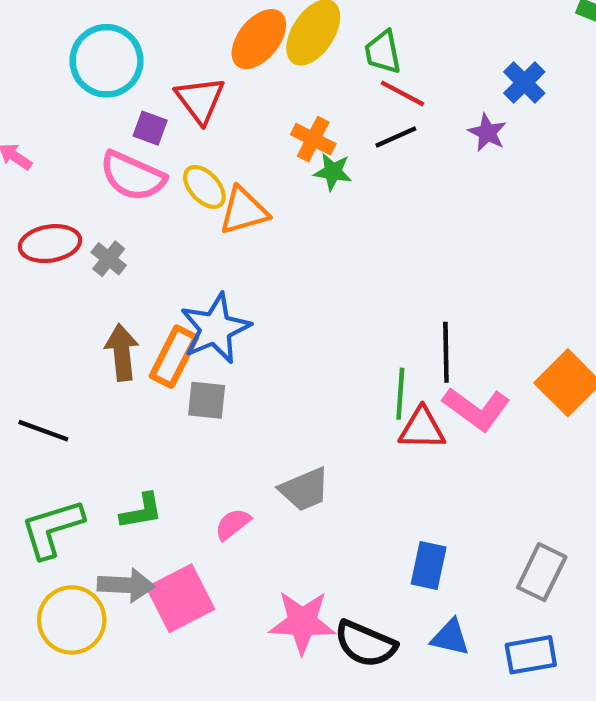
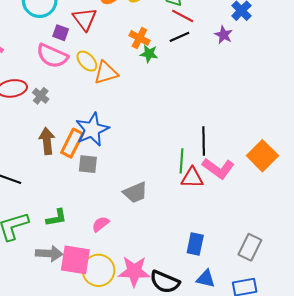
gray trapezoid: (305, 489) -> (135, 193), moved
pink square: (181, 598) -> (75, 260), turned 36
yellow circle: (72, 620) -> (98, 270), moved

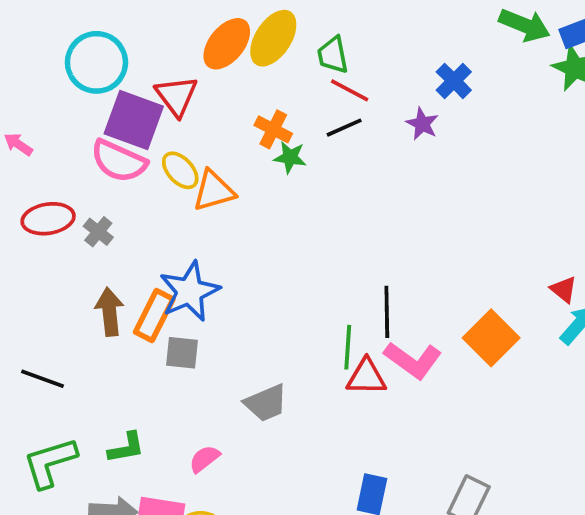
purple square: (61, 33) -> (134, 120), size x2.0

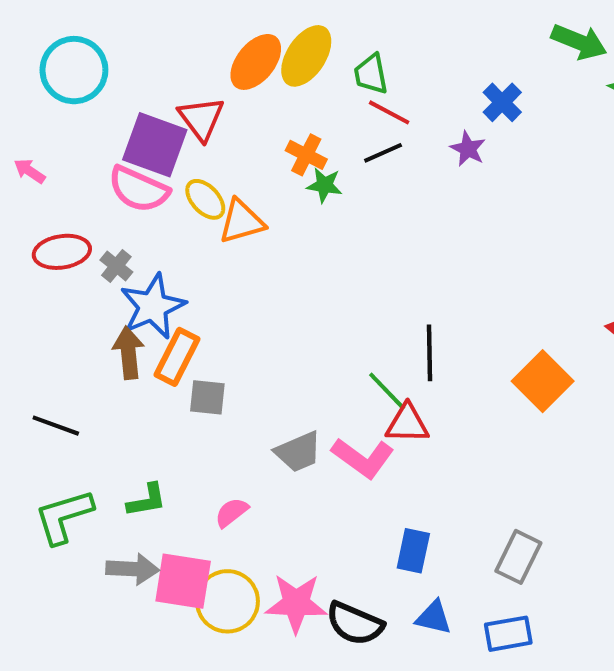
cyan circle: (96, 62) -> (74, 70), moved
blue star: (190, 291) -> (153, 306), moved
green line: (348, 347) -> (387, 391), turned -48
pink L-shape: (413, 360) -> (363, 458), moved

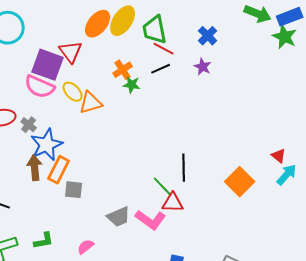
green trapezoid: (371, 74) -> (155, 30), size x1.4
blue cross: (502, 102) -> (208, 36), moved
orange cross: (306, 155) -> (123, 70), turned 30

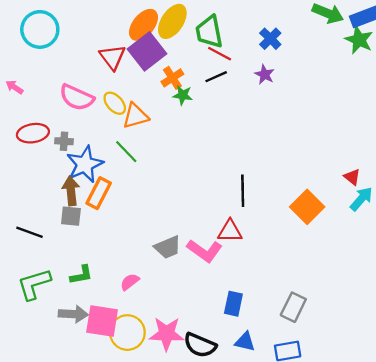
purple square: (48, 65) -> (147, 51), moved, turned 32
gray cross: (29, 125) -> (64, 141), turned -35
green line: (163, 187) -> (126, 152), moved
gray square: (74, 190) -> (71, 216), moved

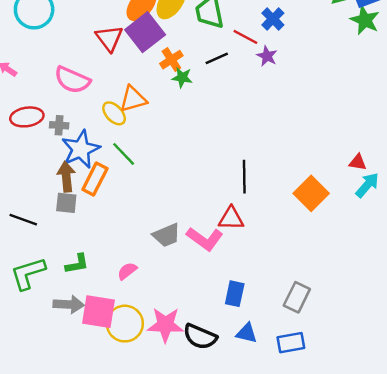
red line: (220, 54) -> (245, 37), moved
yellow ellipse: (115, 103) -> (114, 113), moved
green line: (126, 152) -> (124, 154), moved
red triangle: (352, 177) -> (358, 162), turned -30

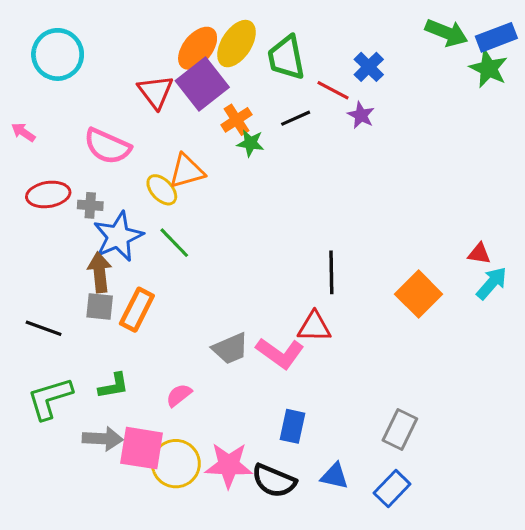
orange rectangle: (95, 179) -> (137, 310), moved
blue rectangle: (235, 294) -> (292, 426), moved
blue rectangle: (291, 343) -> (392, 489), turned -36

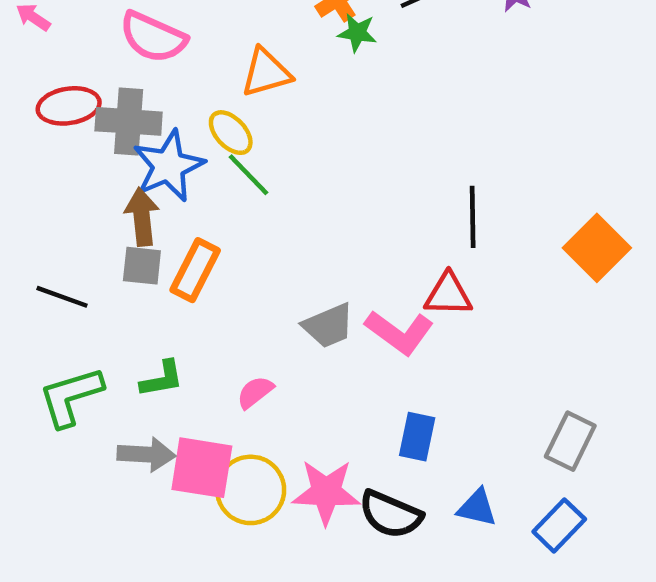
yellow ellipse: (162, 190) -> (231, 133), moved
gray cross: (90, 205) -> (129, 121), size x1.8

